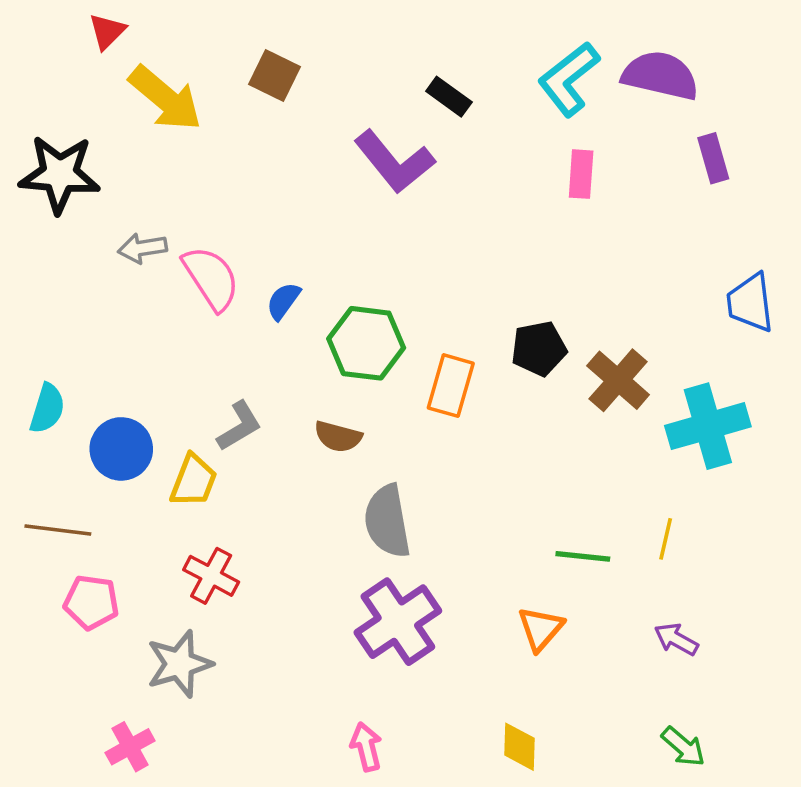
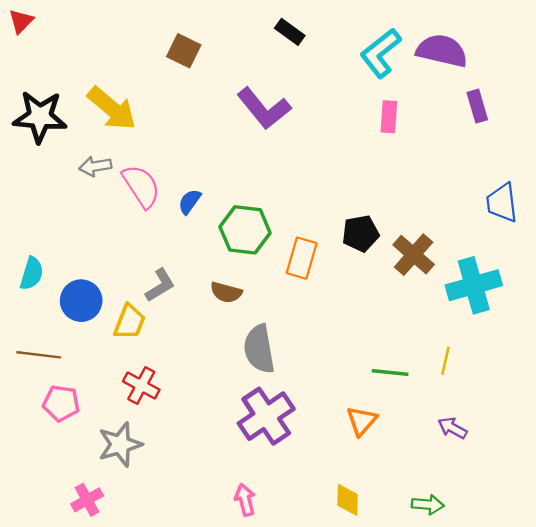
red triangle: (107, 31) -> (21, 21), moved
black rectangle: (449, 97) -> (290, 32), moved
yellow arrow: (165, 98) -> (112, 108), moved
green arrow: (683, 747) -> (428, 505), moved, turned -36

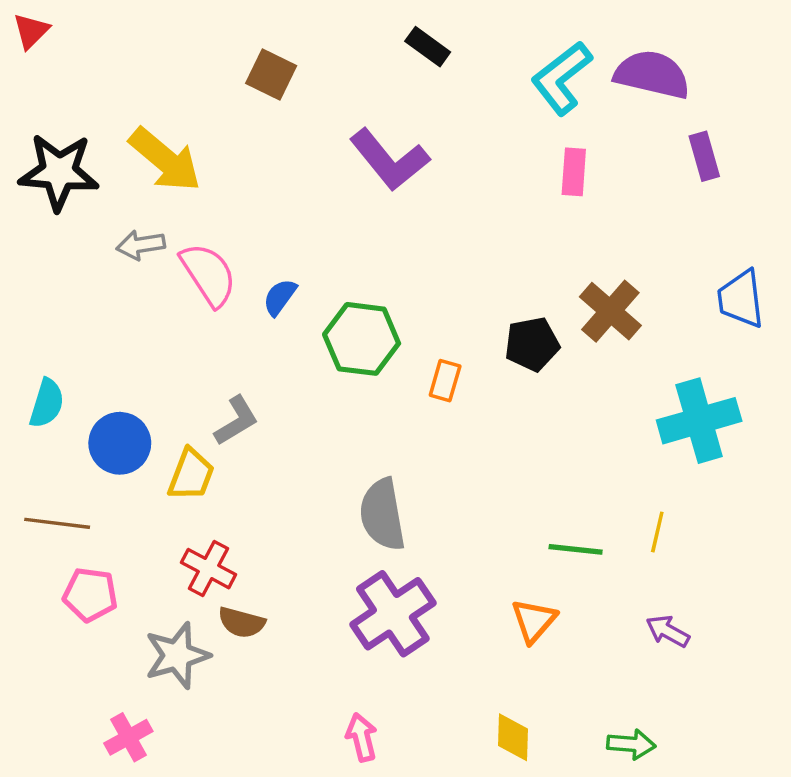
brown cross: (414, 255) -> (610, 311), moved
orange rectangle: (302, 258) -> (445, 381), size x0.7
brown semicircle: (226, 292) -> (242, 622), moved

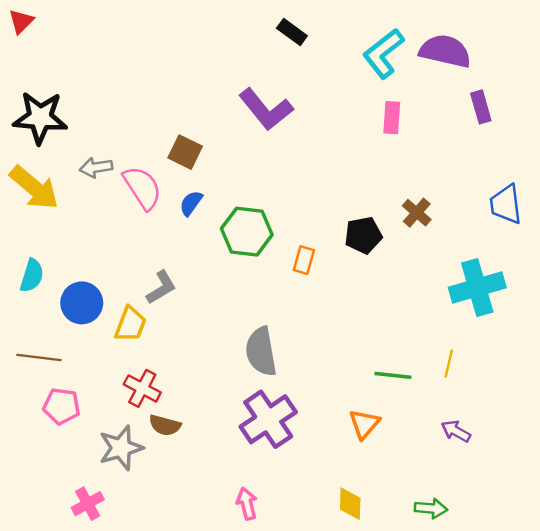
brown square: (271, 74) -> (185, 152), moved
yellow arrow: (165, 160) -> (34, 188), moved
brown cross: (610, 311) -> (417, 213), size x0.7

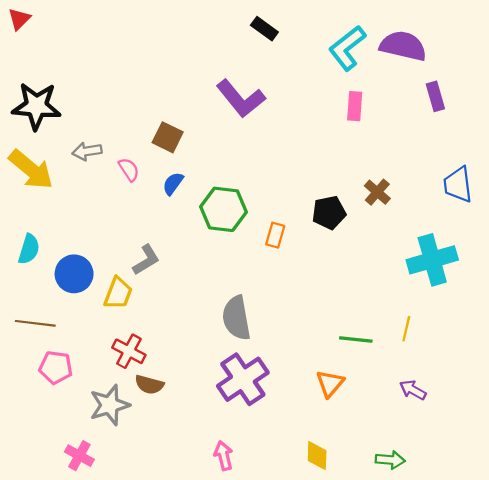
pink semicircle: (142, 188) -> (129, 170), size x0.6
pink cross: (88, 504) -> (79, 456), turned -32

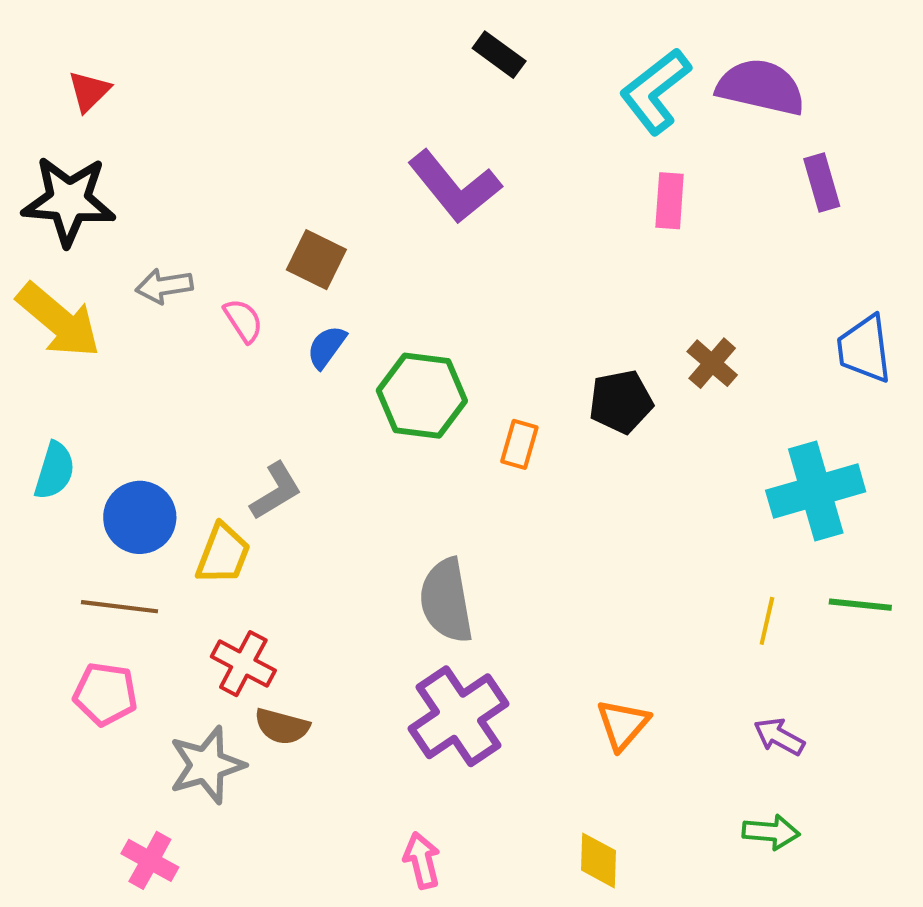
red triangle: (19, 19) -> (89, 91), moved
brown line: (35, 323) -> (119, 607), moved
green line: (356, 339) -> (860, 605), moved
green arrow: (390, 460) -> (771, 832), moved

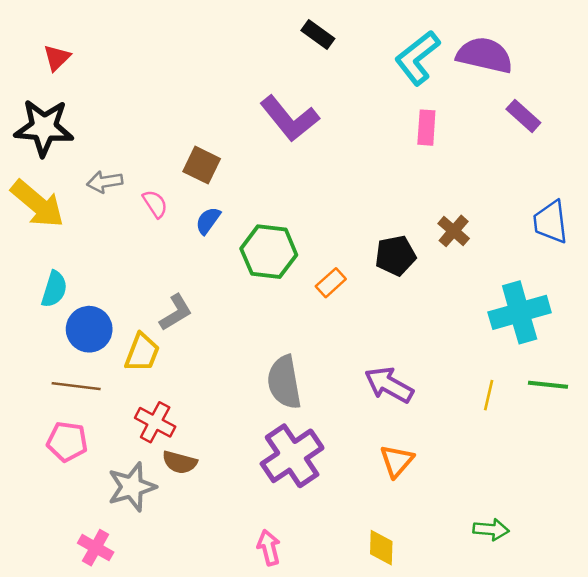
purple rectangle: (822, 182) -> (523, 116), turned -32
orange rectangle: (519, 444) -> (331, 283), turned 32
cyan semicircle: (55, 471) -> (54, 289), moved
purple arrow: (779, 737) -> (389, 385), moved, size x1.5

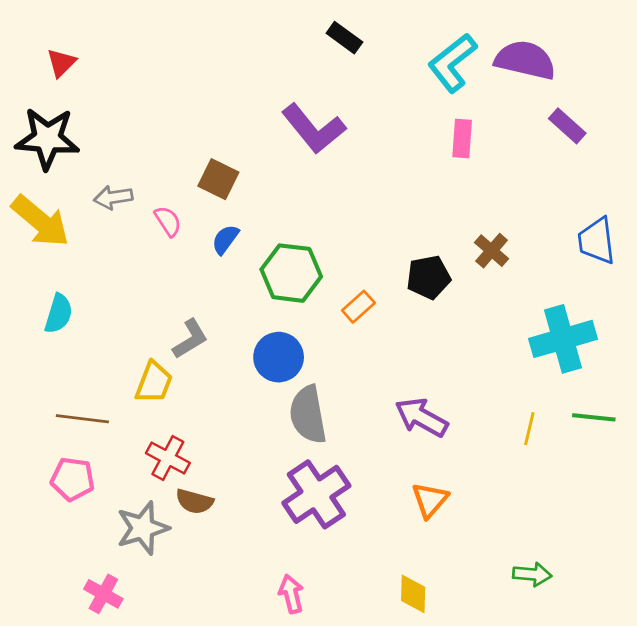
blue circle: (89, 329) -> (279, 357), moved

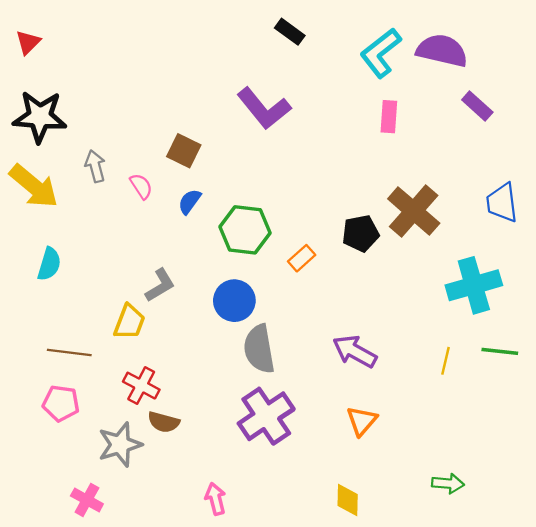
red triangle: (61, 63) -> (28, 42), moved
gray arrow: (113, 197) -> (95, 166), turned 84
brown cross: (492, 251) -> (414, 211), size x1.8
pink arrow: (291, 594) -> (216, 499), moved

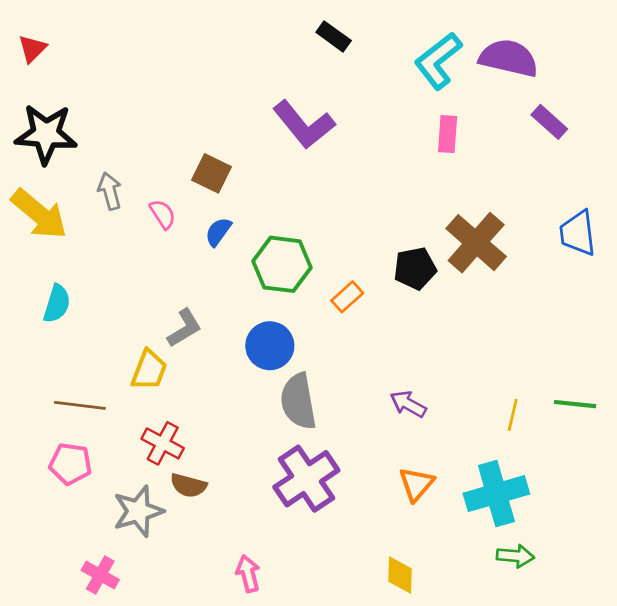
cyan cross: (474, 285) -> (496, 494), moved
purple arrow: (355, 351) -> (408, 404), size x0.7

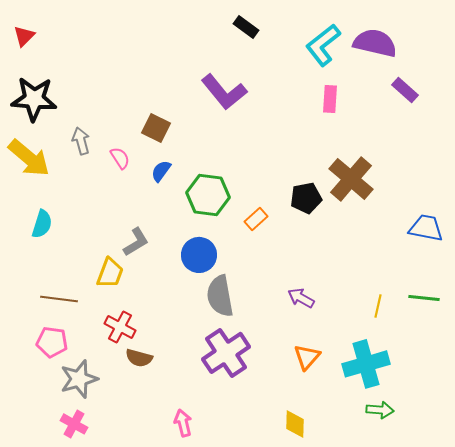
blue trapezoid: (578, 233) -> (426, 228), moved, turned 108
gray star: (138, 511) -> (79, 379), moved

